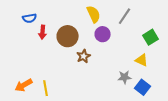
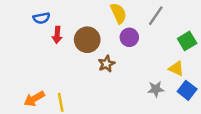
blue square: (143, 87) -> (187, 90), moved

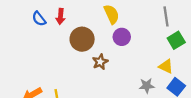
gray line: (156, 16) -> (166, 16), moved, turned -42
blue semicircle: (41, 18) -> (39, 19), turned 63
red arrow: (57, 35) -> (61, 16), moved

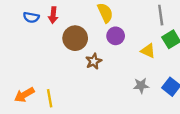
blue semicircle: (39, 19) -> (31, 17), turned -42
yellow triangle: (166, 66) -> (148, 51), moved

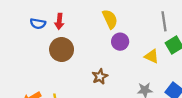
brown circle: (75, 38) -> (62, 49), moved
brown star: (94, 61) -> (100, 77), moved

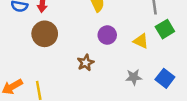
purple circle: (120, 42) -> (107, 35), moved

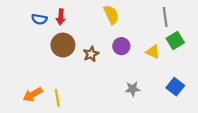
brown star: (86, 63) -> (91, 54), moved
gray star: (134, 77) -> (133, 89), moved

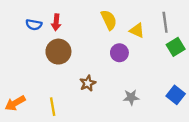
yellow triangle: (153, 52) -> (137, 30), moved
brown star: (91, 54) -> (88, 83), moved
orange arrow: (33, 94) -> (15, 103), moved

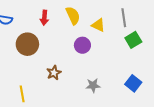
red arrow: (56, 22) -> (44, 18), moved

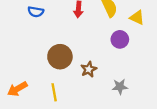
brown circle: (27, 44) -> (60, 57), moved
gray star: (93, 85) -> (120, 87), moved

